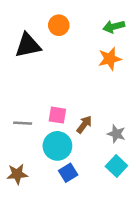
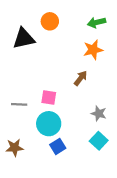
brown arrow: (84, 124) -> (81, 78), moved

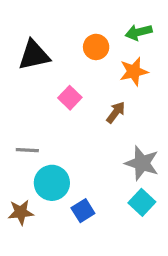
orange circle: (50, 21) -> (96, 47), moved
pink square: (49, 98) -> (70, 98), moved, turned 35
gray star: (99, 113) -> (142, 163), size x1.5
cyan circle: (49, 124) -> (52, 183), moved

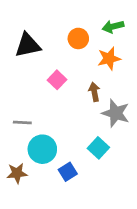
brown arrow: (116, 112) -> (94, 92), turned -48
gray star: (142, 163) -> (116, 113), moved
cyan square: (142, 202) -> (98, 148), moved

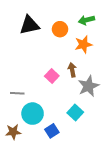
black triangle: (28, 45) -> (29, 25), moved
pink square: (57, 80) -> (52, 76), moved
gray star: (116, 113) -> (88, 86), turned 30

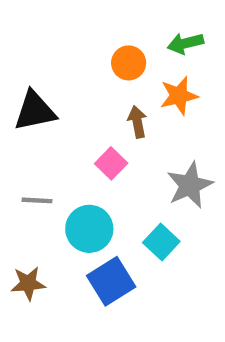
black triangle: (29, 25) -> (35, 111), moved
brown arrow: (72, 70) -> (137, 122), moved
cyan circle: (33, 114) -> (89, 229), moved
blue square: (52, 131) -> (111, 281), size x1.5

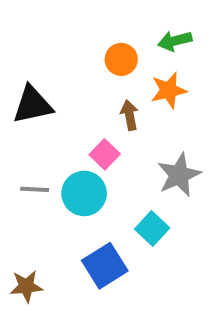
cyan circle: (89, 229) -> (84, 193), moved
brown star: (28, 283) -> (26, 286), moved

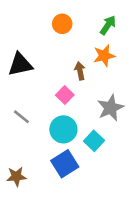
green arrow: (175, 41) -> (108, 25), turned 138
orange circle: (121, 59) -> (62, 24), moved
gray line: (35, 189) -> (21, 117), turned 36
cyan circle: (84, 193) -> (63, 129), moved

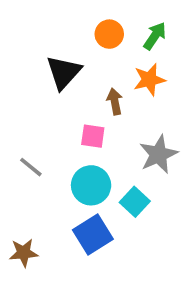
orange circle: (62, 24) -> (109, 34), moved
black triangle: (20, 65) -> (64, 72), moved, turned -36
pink square: (65, 95) -> (93, 136), turned -36

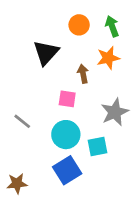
green arrow: (155, 36) -> (112, 26), turned -54
cyan square: (135, 202) -> (98, 146), turned 36

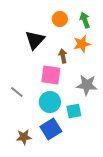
pink square: (67, 99) -> (51, 75), size x1.5
gray star: (115, 112) -> (87, 85), turned 30
brown star: (17, 183) -> (24, 137), moved

